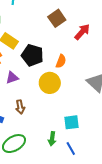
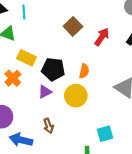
purple triangle: (12, 78) -> (45, 92), moved

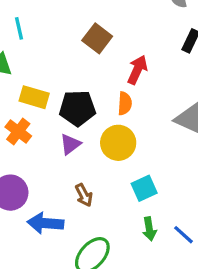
red arrow: (102, 37) -> (137, 70), moved
cyan square: (105, 134) -> (144, 188), moved

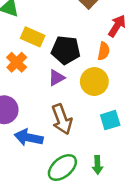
brown arrow: (84, 195) -> (62, 119), size x1.6
green arrow: (149, 229) -> (98, 165), moved

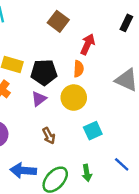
brown arrow: (62, 119) -> (49, 136), size x0.6
blue arrow: (29, 138) -> (23, 171), moved

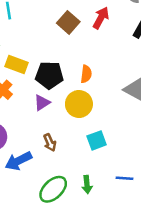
red arrow: (88, 44) -> (101, 18), moved
blue line: (122, 164) -> (125, 178), turned -42
blue arrow: (23, 171) -> (19, 161), moved, turned -35

